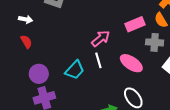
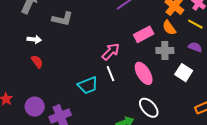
pink ellipse: (131, 63) -> (144, 73), turned 30
cyan trapezoid: (75, 70) -> (88, 85), turned 30
purple circle: (39, 74) -> (35, 107), moved

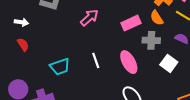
pink arrow: (111, 52) -> (89, 18), moved
cyan trapezoid: (88, 85) -> (60, 67), moved

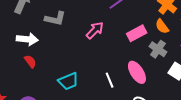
white arrow: (21, 22) -> (27, 39), size x1.5
gray cross: (151, 40) -> (158, 49), turned 36
white line: (96, 60) -> (110, 80), moved

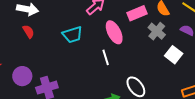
pink ellipse: (137, 72) -> (114, 32), moved
cyan trapezoid: (68, 81) -> (72, 35), moved

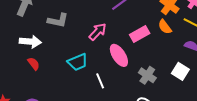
gray cross: (157, 31) -> (147, 75), moved
white line: (106, 57) -> (100, 81), moved

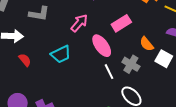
orange semicircle: (165, 27) -> (147, 44), moved
red semicircle: (34, 64) -> (25, 60), moved
white line: (100, 81) -> (109, 72), moved

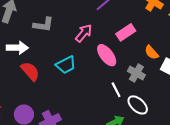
red semicircle: (25, 60) -> (30, 71), size x1.5
white line: (109, 72) -> (116, 90), moved

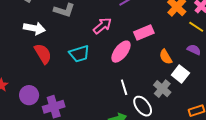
pink ellipse: (107, 55) -> (121, 52), turned 65
gray cross: (136, 73) -> (162, 89), moved

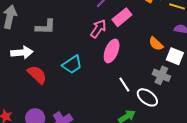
pink arrow: (102, 26) -> (98, 29), moved
pink rectangle: (144, 33) -> (122, 17), moved

